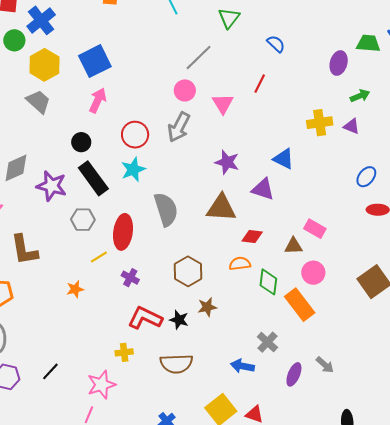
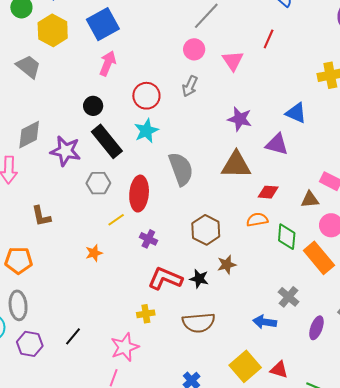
gray trapezoid: (38, 102) -> (28, 67), moved
gray arrow: (179, 127) -> (190, 86), size x0.7
brown L-shape: (24, 250) -> (41, 216), size x0.7

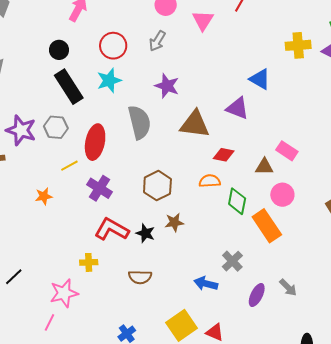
purple star: (240, 119) -> (167, 86), moved
purple star: (65, 151) -> (21, 130), moved
purple cross: (148, 239) -> (99, 188), size x1.4
brown semicircle: (199, 323) -> (140, 277), size x0.7

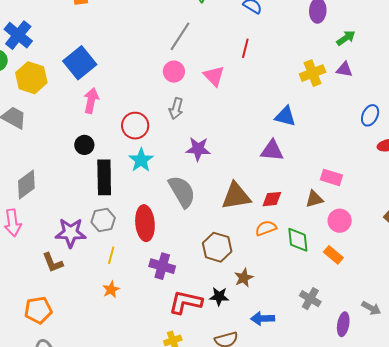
black rectangle: (69, 87) -> (104, 177), turned 48
brown triangle: (195, 124) -> (236, 196), moved
yellow line: (69, 166) -> (111, 255), moved, turned -30
orange rectangle: (267, 226) -> (333, 255), size x0.6
blue arrow: (206, 284) -> (263, 319), moved

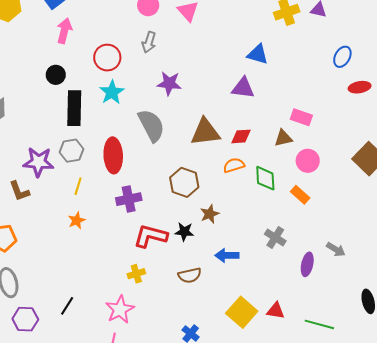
purple cross: (162, 266) -> (129, 199), turned -30

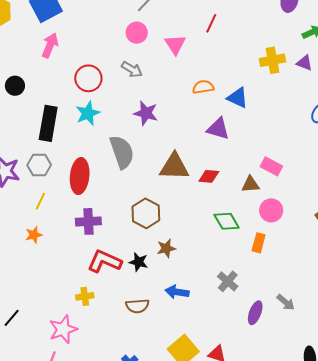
gray arrow: (149, 42) -> (132, 69), turned -85
black circle: (56, 75) -> (15, 86), moved
orange semicircle: (234, 165) -> (203, 87), moved
green diamond: (265, 178) -> (227, 221), turned -36
orange rectangle: (300, 195) -> (259, 243), turned 54

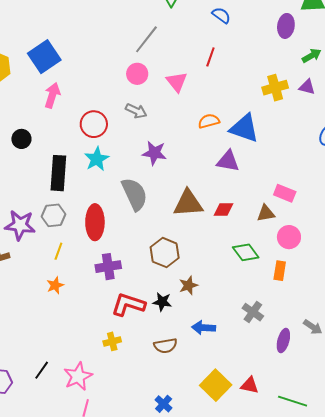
blue triangle: (238, 98) -> (244, 128), size x1.4
pink star: (63, 329) -> (78, 376), moved

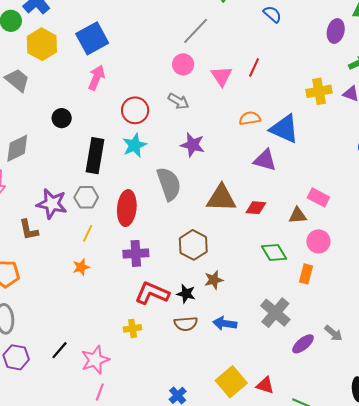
red line: (210, 57) -> (254, 67), moved
gray cross: (253, 312) -> (275, 313), size x1.4
purple ellipse: (283, 341) -> (303, 344), turned 30
brown semicircle: (165, 346) -> (186, 324), moved

